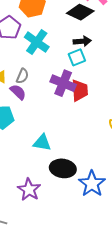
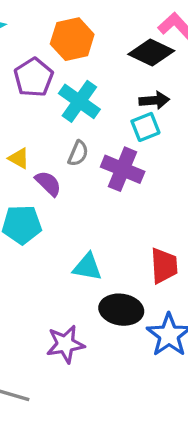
gray semicircle: (22, 76) -> (78, 153), moved
red trapezoid: (80, 90) -> (164, 266), moved
purple star: (29, 190) -> (65, 344), turned 30

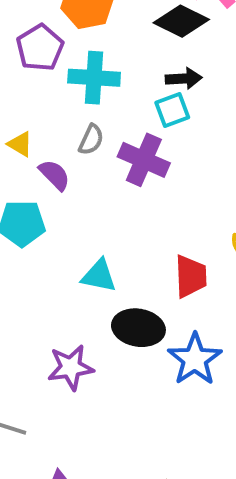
cyan cross: (79, 101) -> (94, 78), turned -33

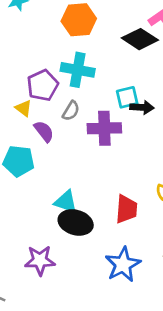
purple pentagon: (40, 48) -> (43, 85), moved
black arrow: (184, 78) -> (142, 107), moved
purple cross: (144, 160) -> (104, 128), turned -32
black ellipse: (138, 328) -> (76, 222), moved

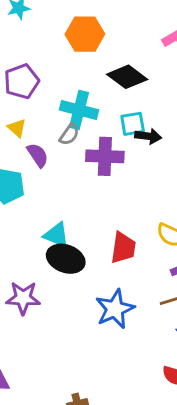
black diamond: (140, 39) -> (127, 77), moved
cyan cross: (78, 70) -> (79, 110), moved
purple pentagon: (43, 85) -> (22, 81), moved

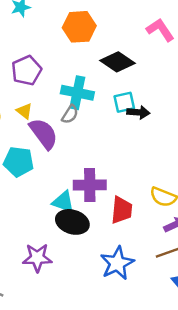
purple semicircle: (38, 155) -> (44, 134), size x1.5
purple cross: (105, 156) -> (90, 185), moved

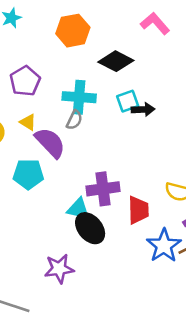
black ellipse: (72, 222) -> (90, 228), turned 40
blue star: (117, 263) -> (164, 246), moved

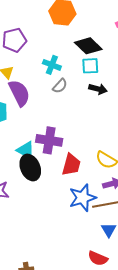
cyan cross: (79, 97) -> (52, 65), size x0.7
cyan square: (128, 101) -> (90, 66), moved
gray semicircle: (74, 120) -> (60, 86), moved

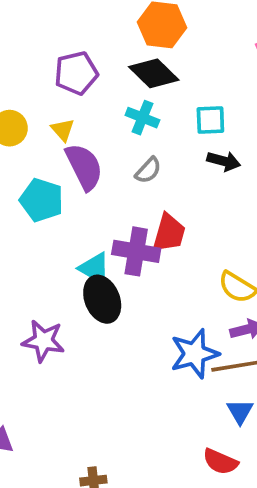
black diamond: (88, 46) -> (154, 73), moved
gray semicircle: (60, 86) -> (148, 170), moved
red trapezoid: (71, 165) -> (169, 233), moved

